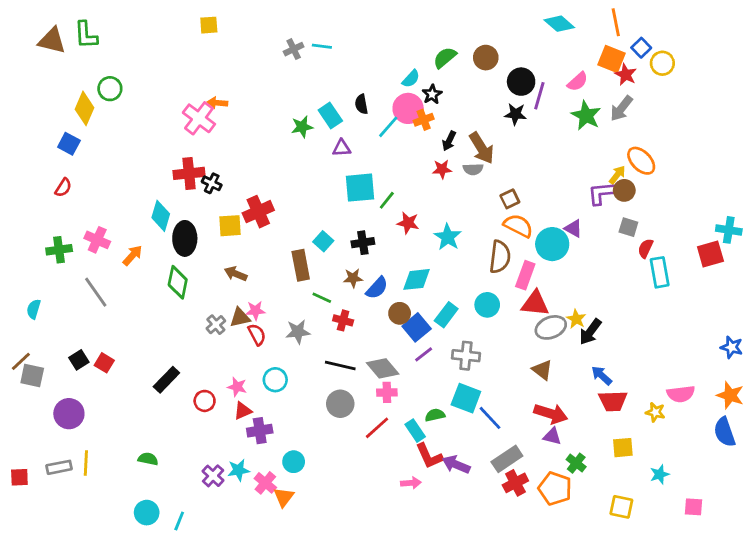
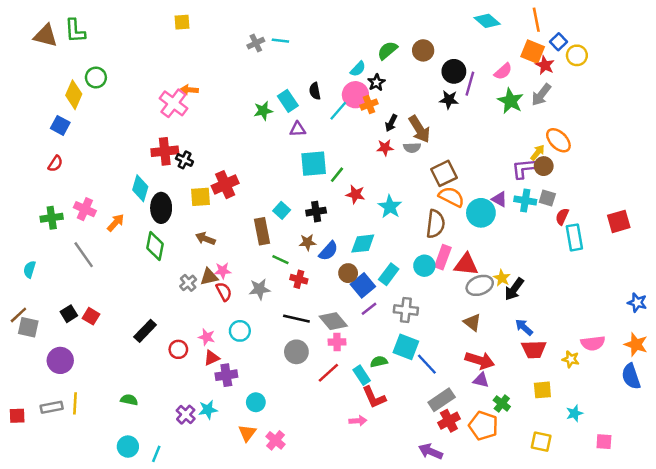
brown square: (510, 199) -> (444, 173), size x1.5
cyan cross: (729, 230) -> (525, 201), moved
pink rectangle: (525, 275) -> (443, 257), moved
purple arrow: (456, 465) -> (431, 451), moved
pink cross: (265, 483) -> (276, 440), moved

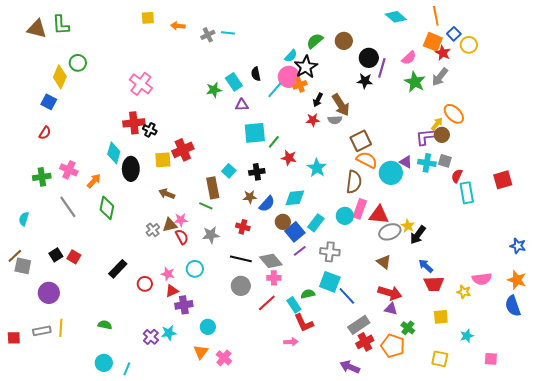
black star: (376, 82) -> (306, 67), size x1.6
orange arrow: (189, 90) -> (178, 26), moved
green diamond: (155, 246) -> (107, 208), moved
green line: (280, 260) -> (206, 206), moved

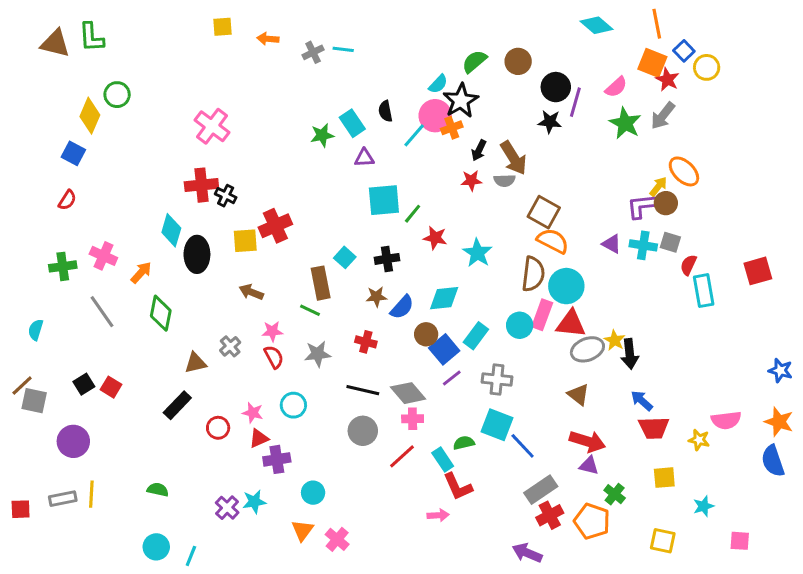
brown square: (361, 141) -> (544, 212), turned -35
cyan circle: (391, 173) -> (566, 286), moved
brown triangle: (170, 225) -> (195, 363), moved
black arrow: (418, 235) -> (630, 354), turned -42

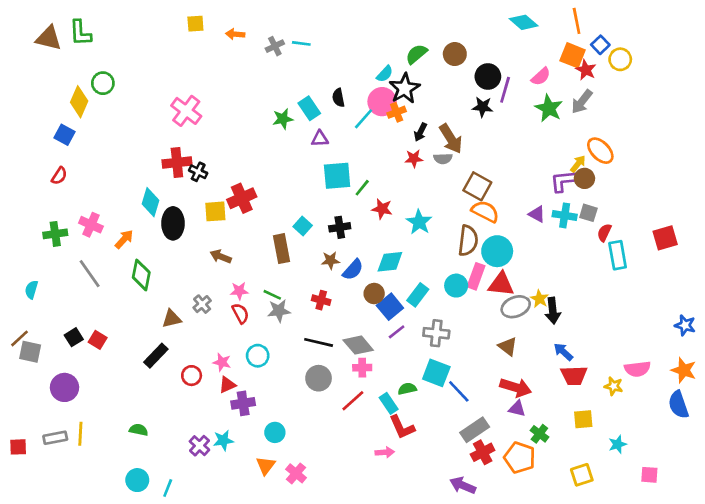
green line: (310, 310) -> (272, 295), moved
yellow square: (663, 541) -> (582, 475), turned -30

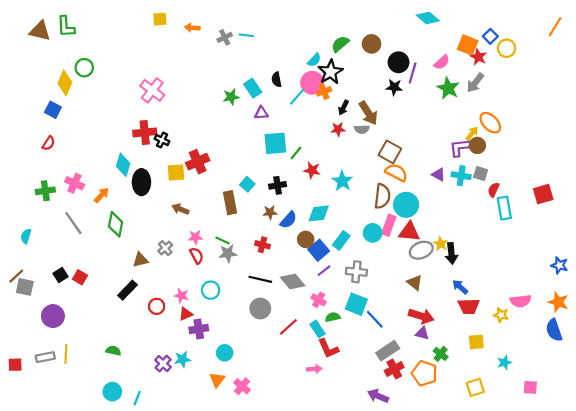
orange line: (577, 21) -> (555, 27), moved, turned 42
pink cross: (362, 368) -> (319, 300), moved, turned 32

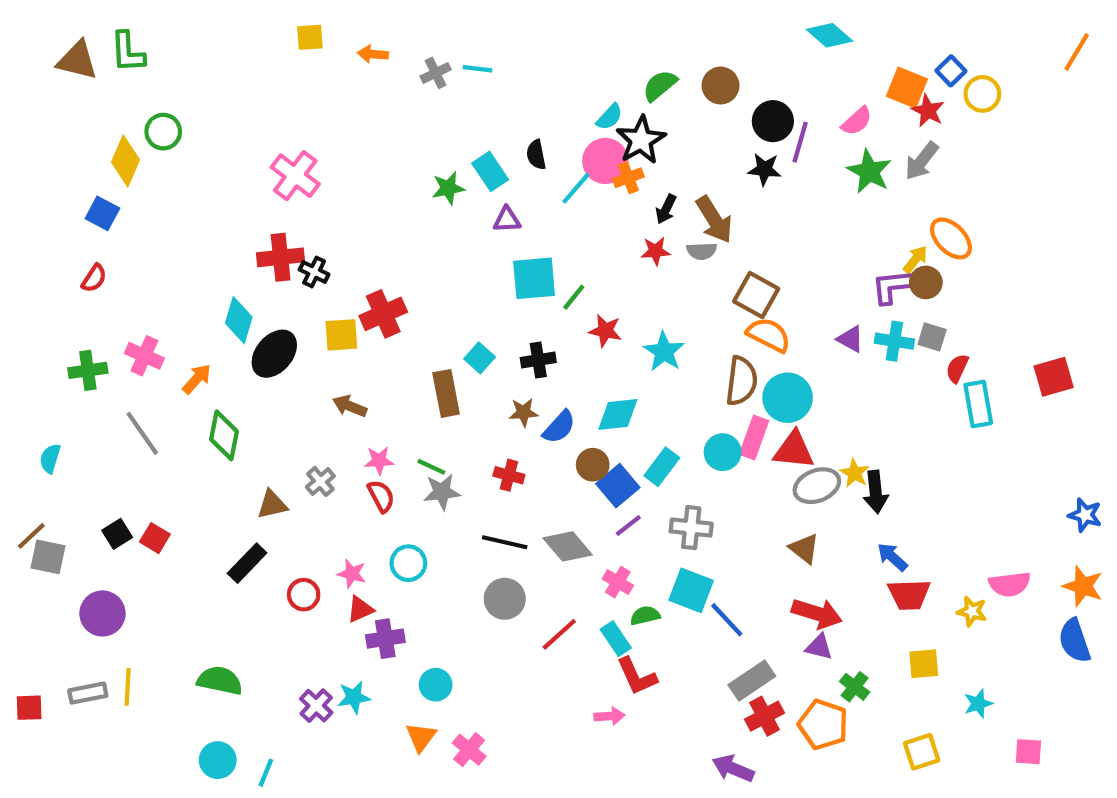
black ellipse: (141, 182) -> (274, 354), turned 40
green semicircle: (113, 351) -> (220, 681), size x1.5

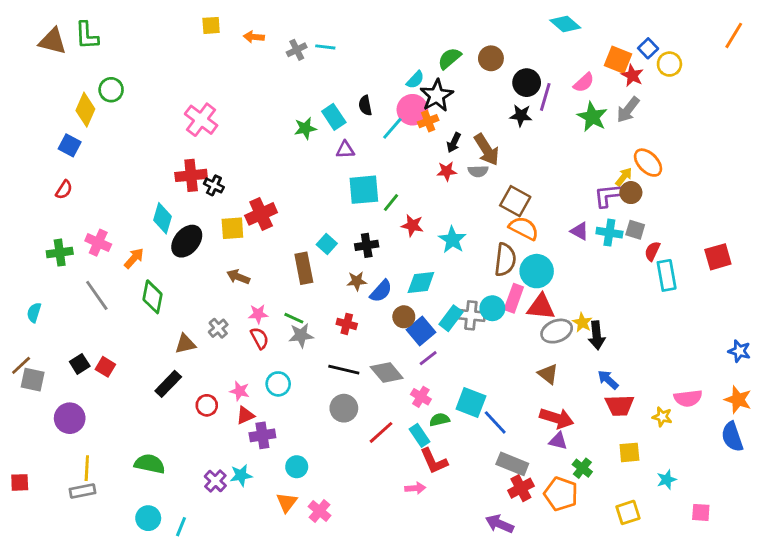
gray cross: (691, 528) -> (471, 315), moved
gray rectangle: (752, 681) -> (512, 464), turned 56
gray rectangle: (88, 693) -> (83, 491), moved

